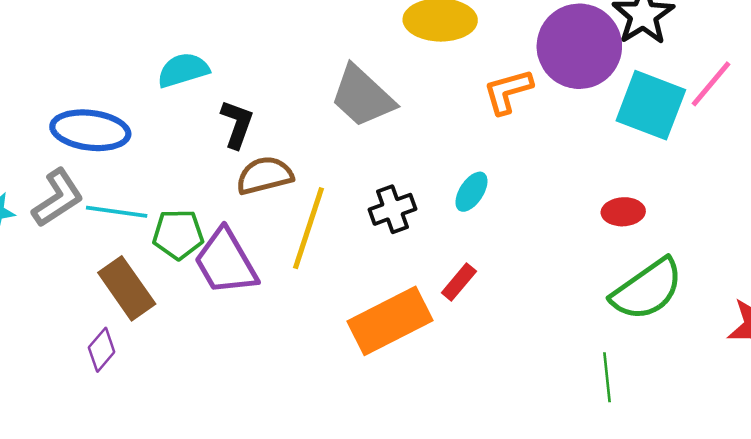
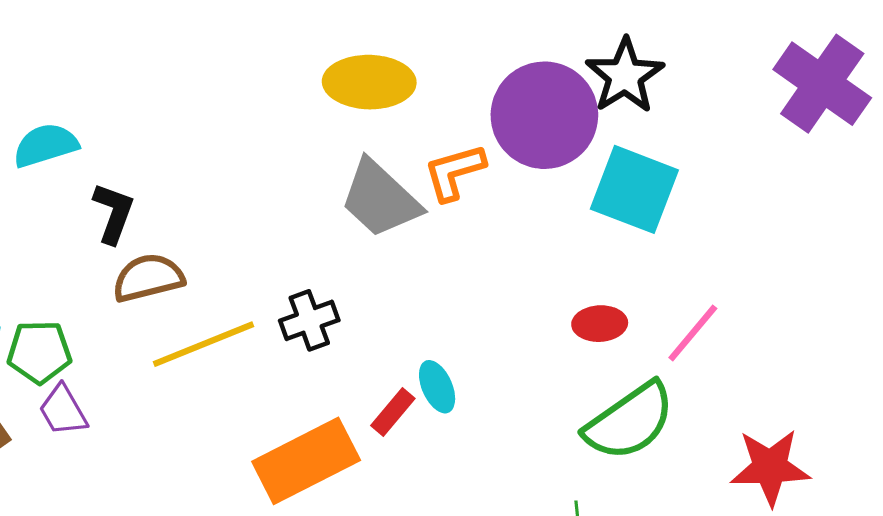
pink line: (711, 84) -> (693, 333), moved
gray trapezoid: (362, 96) -> (380, 199), moved
cyan ellipse: (471, 192) -> (437, 387), moved, turned -57
yellow line: (308, 228) -> (203, 344), turned 50
purple trapezoid: (226, 262) -> (63, 410), moved, size x0.6

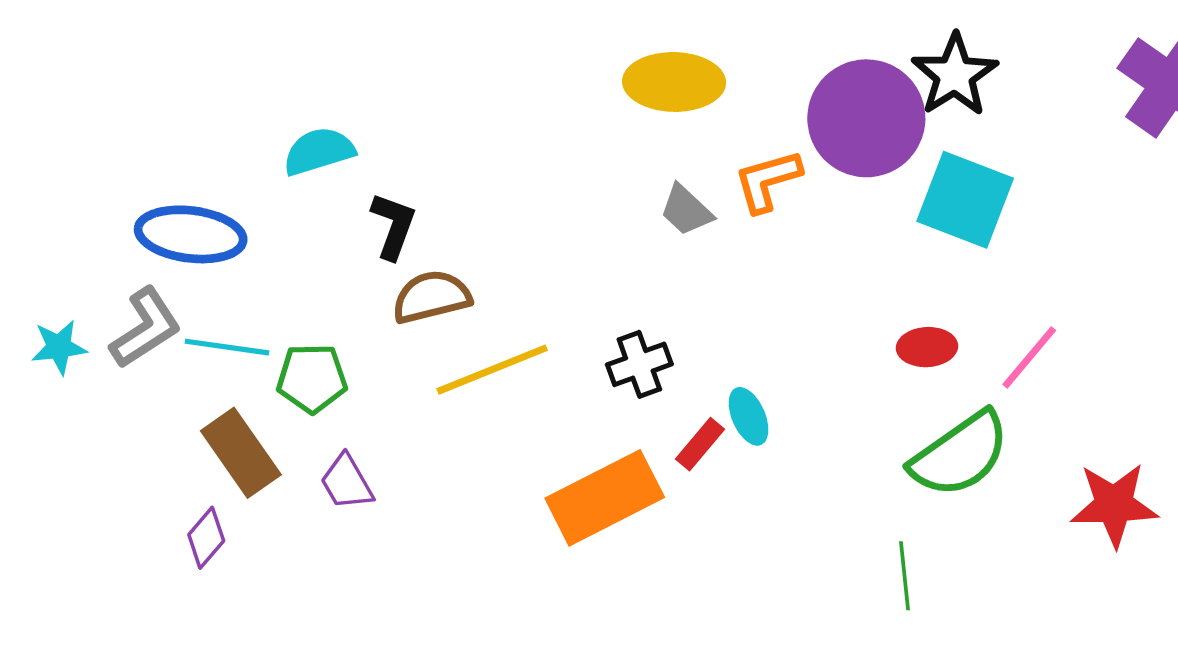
gray trapezoid: (380, 199) -> (686, 210), size x0.6
black cross: (309, 320) -> (639, 364), moved
purple trapezoid: (63, 410) -> (347, 482), moved

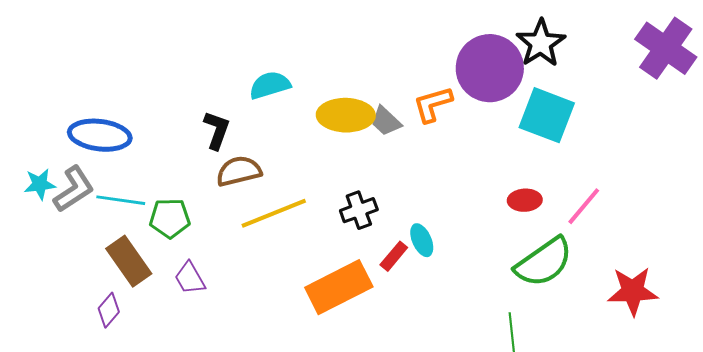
yellow ellipse: (674, 82) -> (346, 115), moved
cyan semicircle: (319, 151) -> (270, 85), moved
cyan star: (59, 347) -> (40, 184), moved

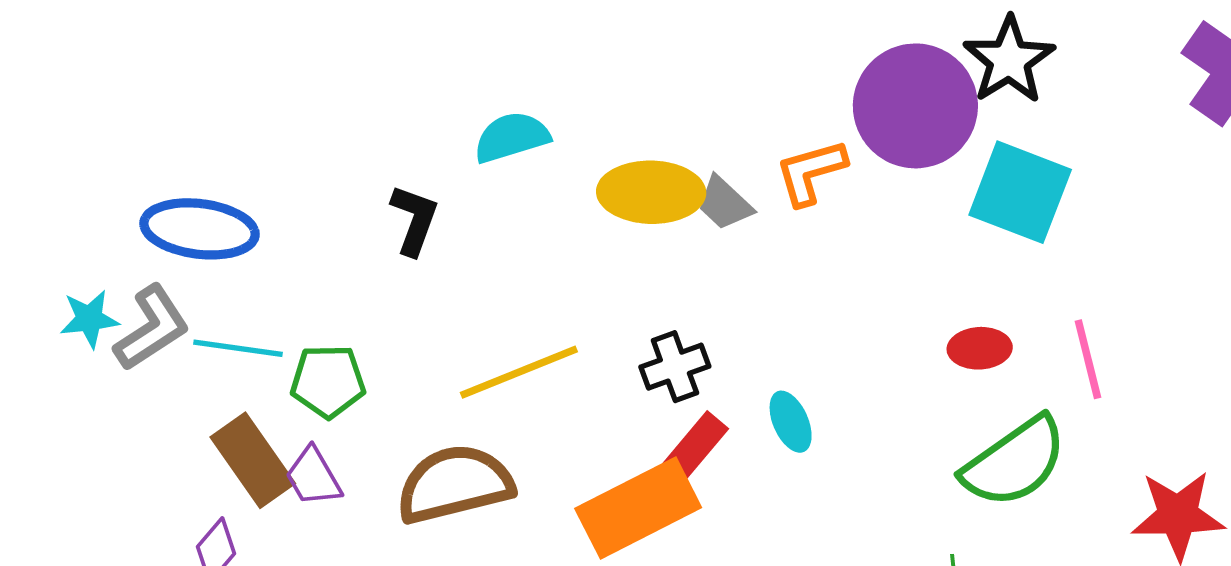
brown semicircle: (239, 171) -> (455, 484), moved, size x1.4
pink line: (584, 206) -> (1088, 359), turned -54
red rectangle: (394, 256) -> (691, 451), moved, size x1.4
purple trapezoid: (190, 278) -> (313, 477), moved

